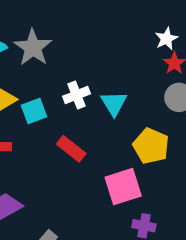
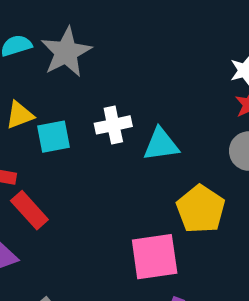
cyan triangle: (114, 103) -> (161, 144), turned 44
red rectangle: (71, 149) -> (29, 210), moved

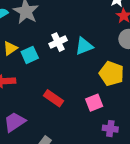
red rectangle: (29, 210) -> (54, 98), moved
pink square: (155, 257) -> (94, 103), size x0.7

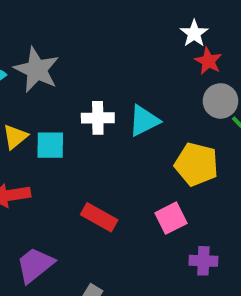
white cross: (58, 42) -> (98, 118), turned 30
cyan square: (30, 55) -> (50, 145), turned 30

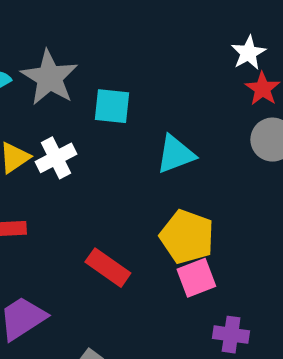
white cross: (98, 118) -> (56, 158), moved, turned -32
cyan square: (50, 145) -> (112, 106), moved
yellow pentagon: (196, 164) -> (187, 237), moved

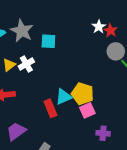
white star: (249, 53) -> (99, 27), moved
cyan triangle: (175, 154) -> (63, 97), moved
red rectangle: (108, 268) -> (50, 108), turned 36

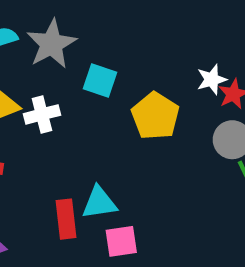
yellow pentagon: (83, 94) -> (155, 116), moved
pink square: (87, 110) -> (121, 241), moved

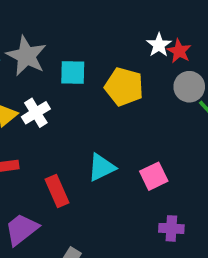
red rectangle: (66, 219) -> (57, 191), moved
pink square: (121, 241) -> (154, 176), moved

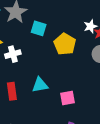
white cross: (36, 113) -> (13, 54), moved

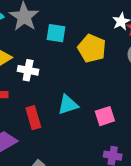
white cross: (13, 54) -> (28, 70), turned 35

